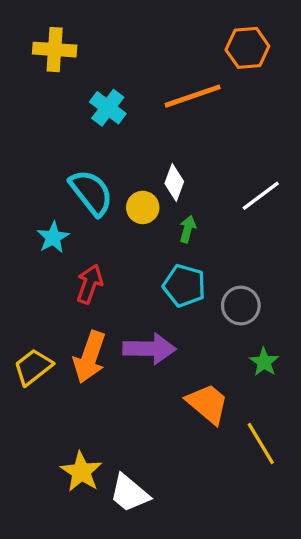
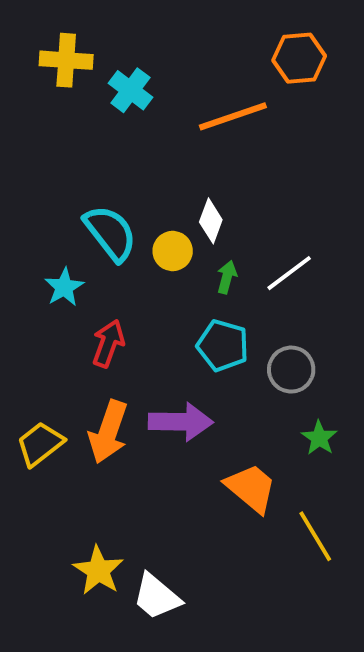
cyan cross: (108, 108) -> (130, 90), moved
white line: (261, 196) -> (289, 273), moved

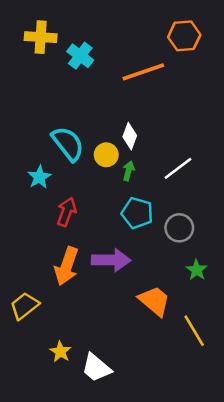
green arrow: (227, 277) -> (129, 171), moved
yellow trapezoid: (40, 444) -> (24, 306), moved
yellow star: (98, 570) -> (60, 352), size x0.7

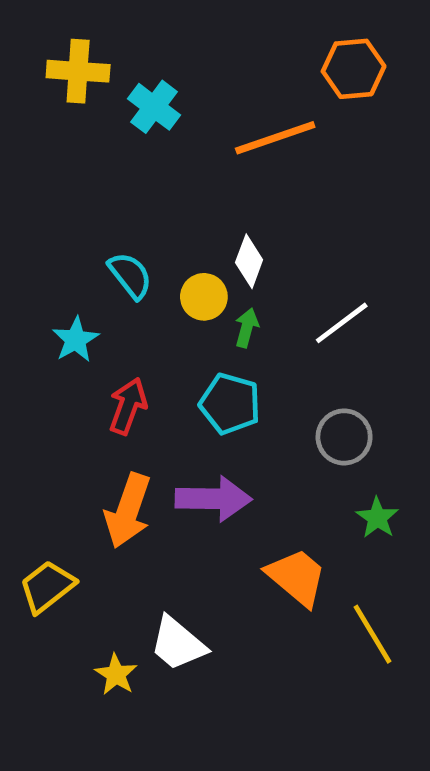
cyan semicircle: (68, 144) -> (130, 275), size x0.7
cyan pentagon: (137, 213) -> (230, 404), moved
white trapezoid: (96, 368) -> (178, 644), moved

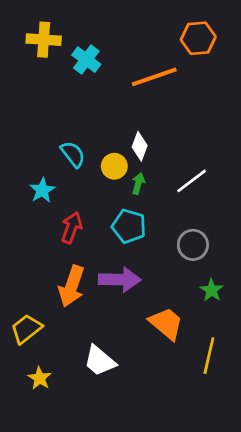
yellow line: (373, 634) -> (209, 356), turned 44
yellow star: (116, 675) -> (40, 378), moved

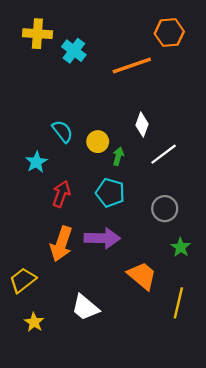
white diamond: (140, 146) -> (142, 125), moved

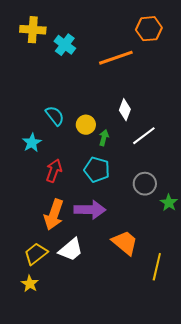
green star: (181, 247) -> (169, 203), moved
yellow trapezoid: (23, 280) -> (36, 254), moved
white trapezoid: (85, 307) -> (71, 250), moved, turned -80

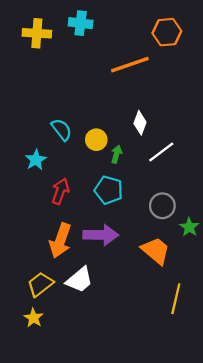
cyan cross: (65, 45) -> (81, 23), moved, turned -30
orange trapezoid: (125, 243) -> (156, 251), moved

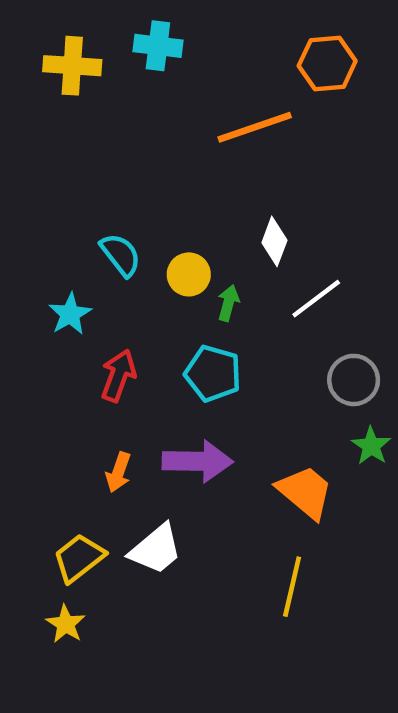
gray circle: (162, 206) -> (354, 380), moved
orange arrow: (60, 241) -> (118, 472), size x0.6
yellow line: (176, 299) -> (292, 587), moved

